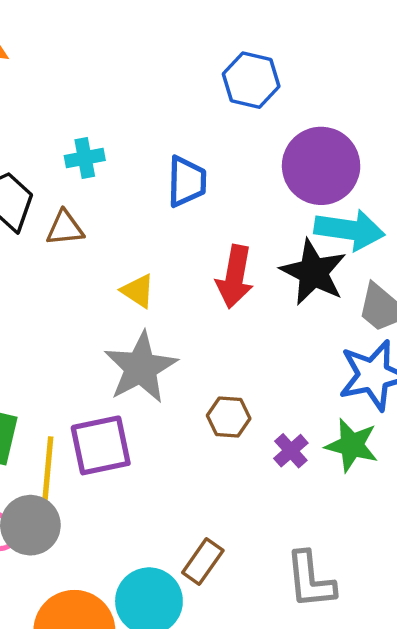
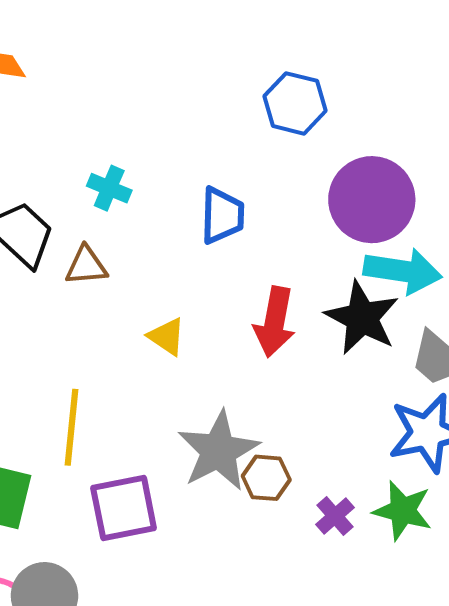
cyan cross: (85, 158) -> (109, 188), turned 33
gray star: (141, 368) -> (218, 451), moved
yellow line: (48, 471) -> (72, 427), moved

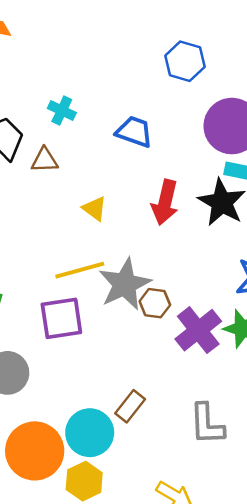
blue trapezoid: (222, 215) -> (134, 132), turned -75
yellow line: (72, 427) -> (80, 270), moved, turned 66
purple cross: (335, 516) -> (198, 330), size x1.8

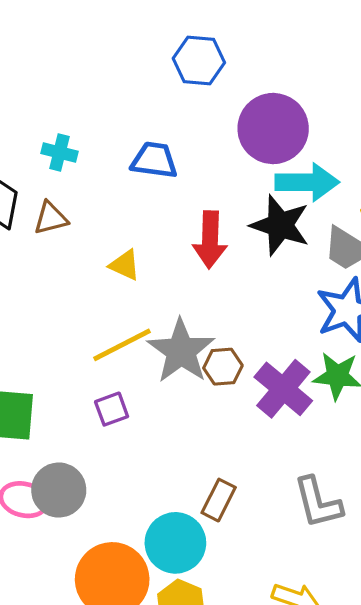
purple square: (61, 318) -> (112, 409), size x0.6

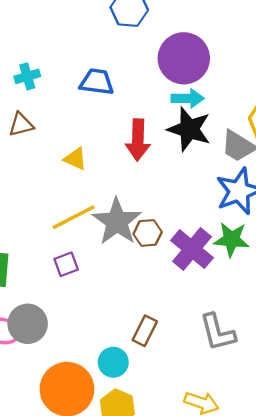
cyan cross: (59, 152) -> (27, 76), turned -30
cyan arrow: (307, 182) -> (188, 98), moved, size x0.7
cyan circle: (175, 543) -> (113, 362), size x0.7

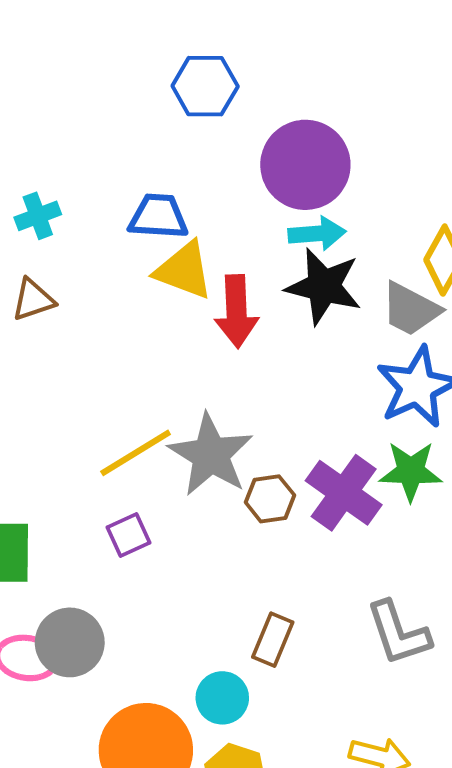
yellow triangle: (75, 159) -> (184, 270), moved, size x1.5
brown hexagon: (148, 233) -> (270, 499), moved

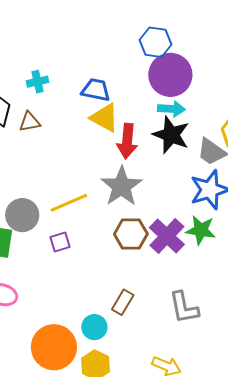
blue hexagon: (205, 86) -> (155, 42), moved
gray star: (211, 455) -> (121, 186), moved
brown hexagon: (270, 499) -> (131, 234), size x1.4
gray circle: (70, 642) -> (22, 215), moved

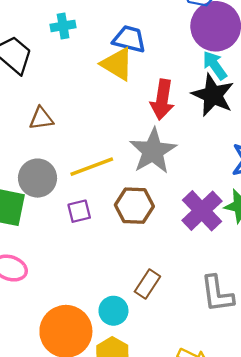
cyan arrow: (171, 109) -> (215, 65), turned -132
yellow triangle: (105, 118) -> (117, 64), moved
brown triangle: (30, 122) -> (41, 118), moved
brown hexagon: (131, 234) -> (134, 206), moved

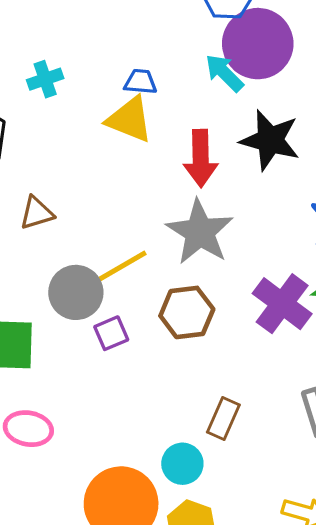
blue trapezoid: (129, 39) -> (140, 82), size x0.7
cyan arrow: (215, 65) -> (224, 73), moved
gray circle: (38, 178) -> (76, 292), moved

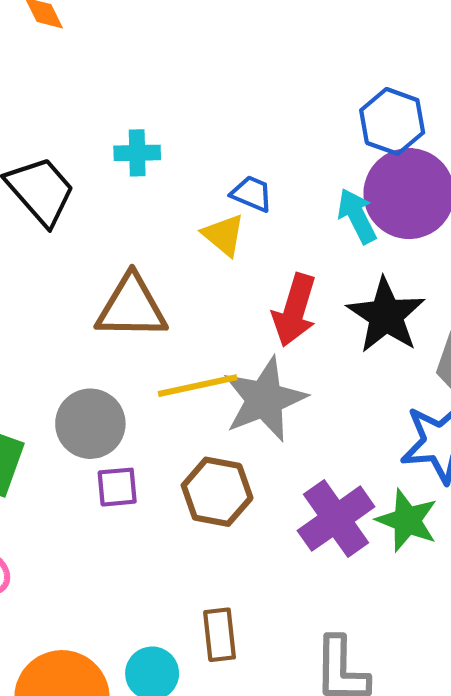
yellow triangle: (130, 119) -> (224, 235), size x0.7
brown triangle: (37, 213) -> (131, 307), moved, size x1.6
yellow line: (118, 268) -> (198, 386), moved
brown rectangle: (223, 419) -> (220, 635), turned -48

